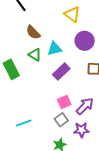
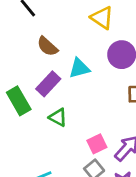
green triangle: (35, 55) -> (58, 117), moved
purple rectangle: (61, 72) -> (48, 84), moved

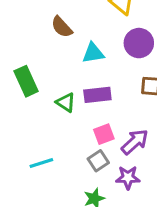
purple rectangle: (48, 84) -> (97, 95), moved, turned 35

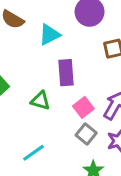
purple rectangle: (97, 95) -> (66, 73), turned -70
green triangle: (66, 102) -> (40, 101), moved

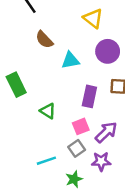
purple rectangle: (66, 73) -> (89, 96), moved
cyan line: (34, 153) -> (46, 161), moved

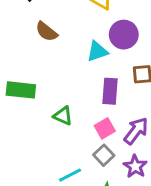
cyan triangle: (70, 60) -> (97, 51), moved
green rectangle: (16, 85) -> (21, 90), turned -50
purple star: (101, 161) -> (135, 166), turned -30

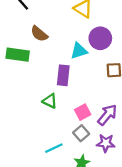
green rectangle: (21, 90) -> (18, 55), moved
purple rectangle: (110, 91) -> (63, 75), moved
purple star: (135, 166) -> (106, 143), turned -30

